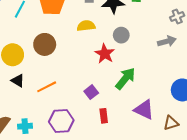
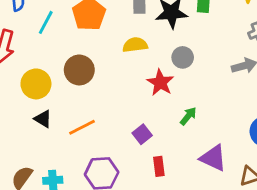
green arrow: (125, 79) -> (188, 116), size x0.6

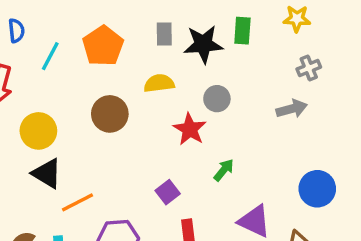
brown circle: (79, 70) -> (110, 114), moved
black triangle: (43, 119) -> (47, 173), size x1.4
orange line: (82, 127) -> (78, 202), moved

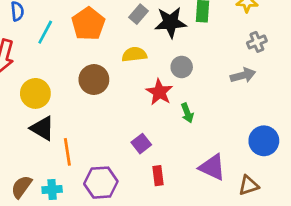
gray rectangle: (164, 34) -> (138, 14), turned 42
green arrow: (224, 170) -> (187, 113), moved, turned 120
orange line: (78, 202) -> (67, 152), turned -72

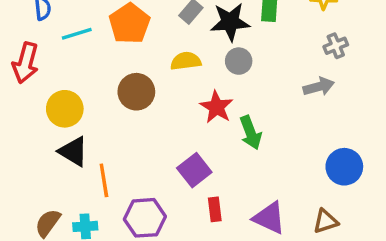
cyan line: (45, 32) -> (77, 34), turned 45
gray circle: (182, 67) -> (239, 61), moved
green arrow: (187, 113) -> (251, 133), size x1.4
purple square: (141, 144) -> (194, 170), size x1.4
purple triangle: (212, 167) -> (269, 218), moved

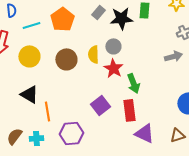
yellow semicircle: (186, 61) -> (93, 54), moved, turned -84
gray circle: (239, 61) -> (113, 46), moved
yellow circle: (65, 109) -> (29, 56), moved
red rectangle: (215, 209) -> (129, 110), moved, size x1.5

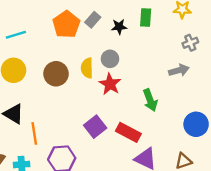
black star: (121, 18) -> (119, 27), size x0.6
orange pentagon: (62, 19) -> (66, 24), moved
green arrow: (133, 83) -> (150, 100), moved
red rectangle: (129, 110) -> (128, 132), turned -55

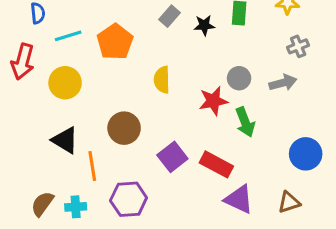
orange pentagon: (66, 24) -> (115, 42), moved
gray circle: (110, 59) -> (239, 78), moved
brown circle: (56, 74) -> (124, 128), moved
red star: (110, 84) -> (213, 101), moved, turned 30

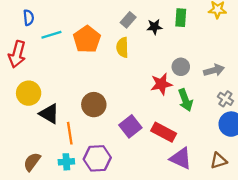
gray cross: (298, 46) -> (225, 99), moved, turned -35
yellow semicircle: (162, 80) -> (122, 47), moved
yellow circle: (65, 83) -> (29, 93), moved
cyan cross: (76, 207) -> (66, 162), moved

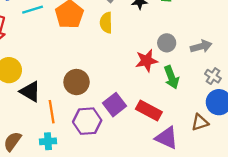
purple hexagon: (97, 158) -> (87, 121), moved
brown triangle: (219, 161) -> (200, 122), moved

